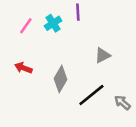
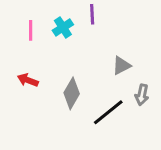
pink line: (26, 26) -> (31, 30), turned -35
gray arrow: (122, 102) -> (142, 95), moved, turned -119

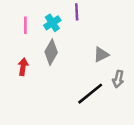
red arrow: (28, 80) -> (23, 67), turned 77
gray diamond: (72, 93) -> (51, 52), moved

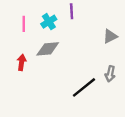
gray diamond: (51, 52) -> (48, 49), turned 55
gray triangle: (101, 55) -> (110, 36), moved

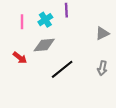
red arrow: (22, 62) -> (20, 58), turned 120
black line: (84, 87) -> (62, 69), moved

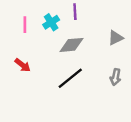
gray diamond: (44, 45) -> (71, 45), moved

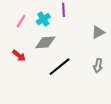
pink line: (25, 25) -> (21, 21), turned 32
gray diamond: (71, 45) -> (45, 42), moved

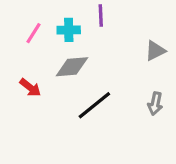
cyan cross: (43, 19) -> (69, 30), turned 32

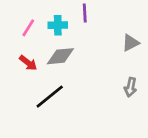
red arrow: (30, 88) -> (28, 63), moved
black line: (94, 105) -> (50, 97), moved

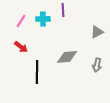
gray diamond: (60, 56) -> (67, 57), moved
black line: (50, 97) -> (37, 72), turned -50

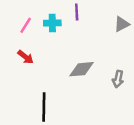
gray triangle: (97, 32) -> (122, 24), moved
black line: (37, 72) -> (44, 107), moved

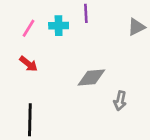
gray arrow: (118, 79) -> (120, 101), moved
black line: (44, 107) -> (30, 120), moved

